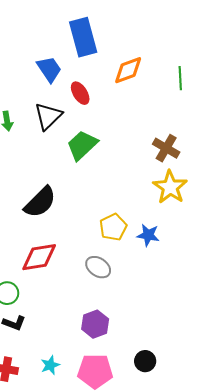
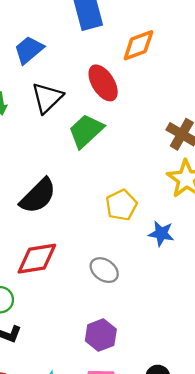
blue trapezoid: (49, 69) -> (29, 50), moved, turned -96
red ellipse: (80, 93) -> (103, 83), moved, size x1.4
yellow pentagon: (113, 227) -> (121, 205), moved

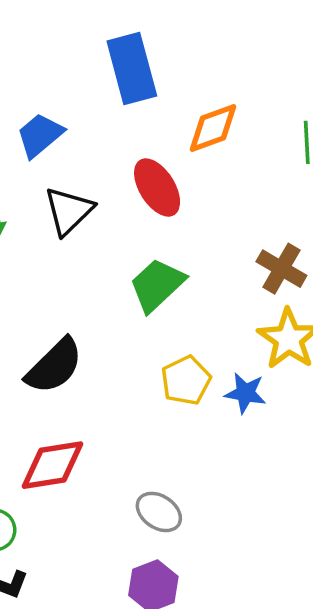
green trapezoid: (86, 131) -> (157, 285), moved
blue star: (161, 234) -> (245, 393), moved
gray ellipse: (104, 270) -> (159, 512), moved

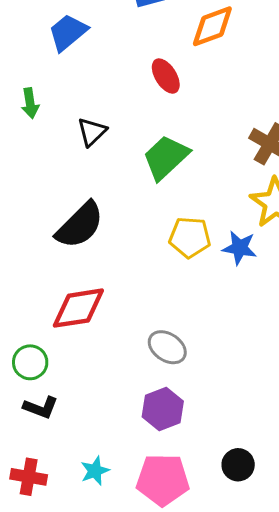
red ellipse: (157, 187) -> (166, 76), size x0.7
black triangle: (69, 211) -> (92, 132), moved, size x0.7
yellow pentagon: (186, 380) -> (190, 237), turned 30

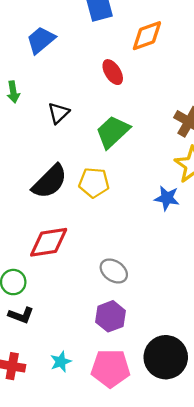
yellow pentagon: (190, 237) -> (94, 183), moved
black circle: (238, 465) -> (166, 357), size x1.8

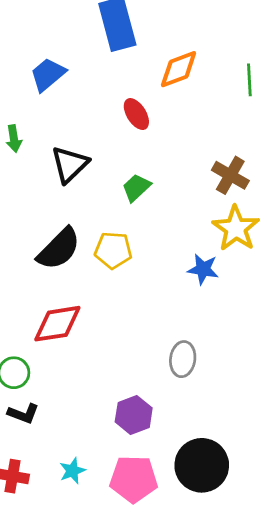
black triangle: (59, 113) -> (70, 164), size x1.4
green trapezoid: (113, 132) -> (136, 188), size x0.7
gray ellipse: (114, 271) -> (183, 359), moved, turned 64

